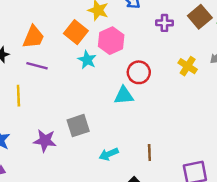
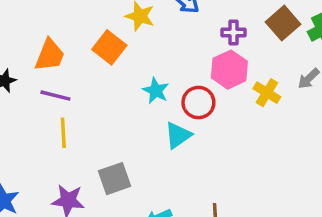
pink hexagon: (111, 41) -> (229, 70), moved
cyan star: (87, 60) -> (156, 91), moved
cyan triangle: (124, 95) -> (178, 135), turned -30
yellow line: (18, 96) -> (63, 133), moved

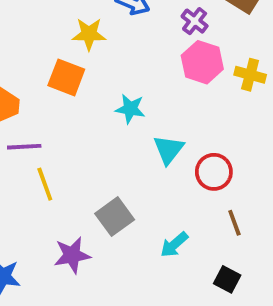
purple cross: (233, 32) -> (195, 21), turned -35
red circle: (198, 103) -> (214, 172), moved

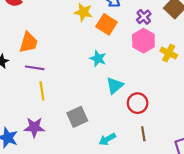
orange square: (66, 77) -> (106, 24), moved
purple star: (72, 255) -> (34, 127), moved

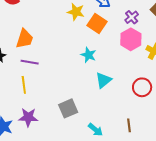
yellow line: (42, 91) -> (24, 85), moved
red circle: (138, 103) -> (142, 87), moved
cyan arrow: (107, 139) -> (95, 130), turned -112

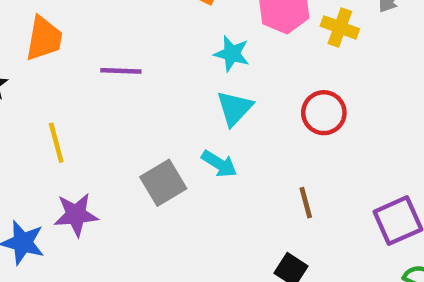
cyan star: (88, 55) -> (232, 54), moved
purple line: (30, 62) -> (121, 71), moved
cyan arrow: (95, 130) -> (219, 164), moved

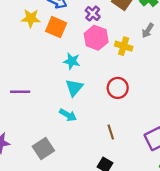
purple line: (121, 71) -> (20, 92), moved
gray square: (163, 183) -> (43, 149), moved

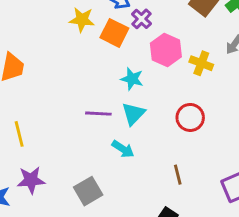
purple cross: (93, 14) -> (141, 19), moved
purple line: (20, 92) -> (98, 114), moved

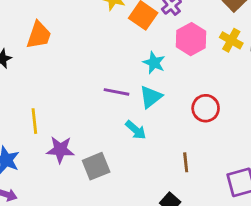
yellow cross: (201, 63) -> (231, 40), moved
yellow line: (19, 134) -> (34, 121), moved
purple star: (31, 180) -> (60, 150), moved

